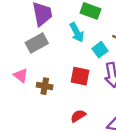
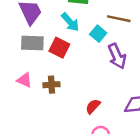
gray rectangle: (37, 43) -> (32, 43), turned 45
red square: (80, 76) -> (59, 48), moved, turned 30

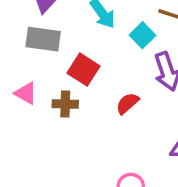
red square: (59, 48) -> (83, 70), moved
red semicircle: (93, 106) -> (127, 103), moved

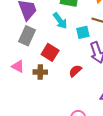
cyan square: (143, 35) -> (83, 32), turned 32
gray rectangle: (43, 39) -> (27, 36), turned -72

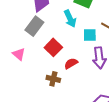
red semicircle: (75, 71) -> (71, 63), moved
brown cross: (40, 72) -> (53, 79), moved

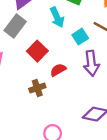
cyan square: (90, 35) -> (80, 37), turned -32
brown cross: (53, 79) -> (37, 88), turned -32

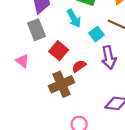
gray rectangle: (15, 26) -> (36, 30), turned -54
brown cross: (37, 88) -> (62, 84), size x1.6

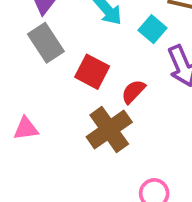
pink triangle: (22, 61) -> (26, 129), moved, turned -32

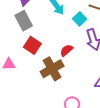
red square: (92, 72) -> (32, 45), moved

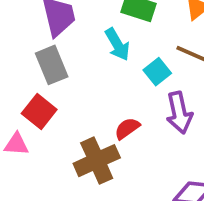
red square: (32, 45) -> (39, 111), moved

